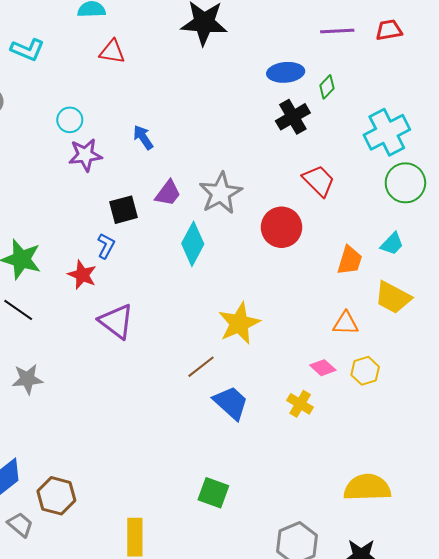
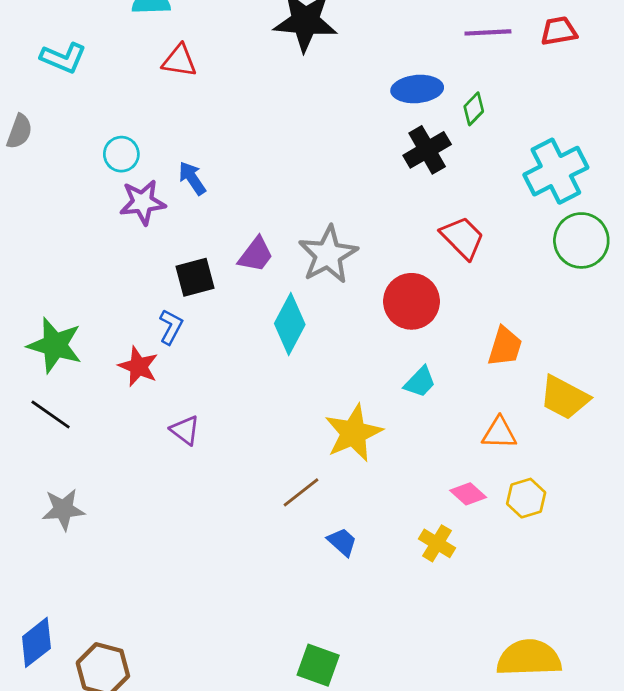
blue arrow: (143, 137) -> (192, 178), moved
cyan trapezoid: (392, 244) -> (420, 382), moved
purple triangle: (116, 321) -> (185, 430), size x0.6
blue trapezoid: (231, 403) -> (342, 542), size x0.6

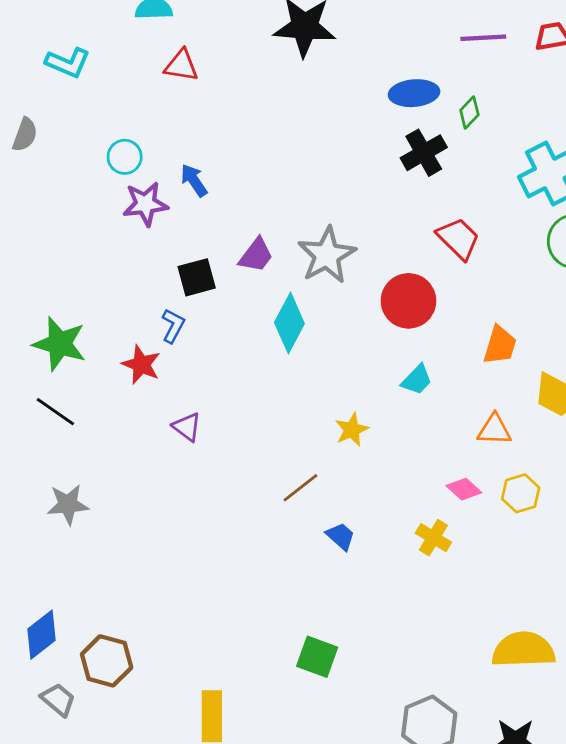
yellow star: (353, 433) -> (352, 430), size x0.6

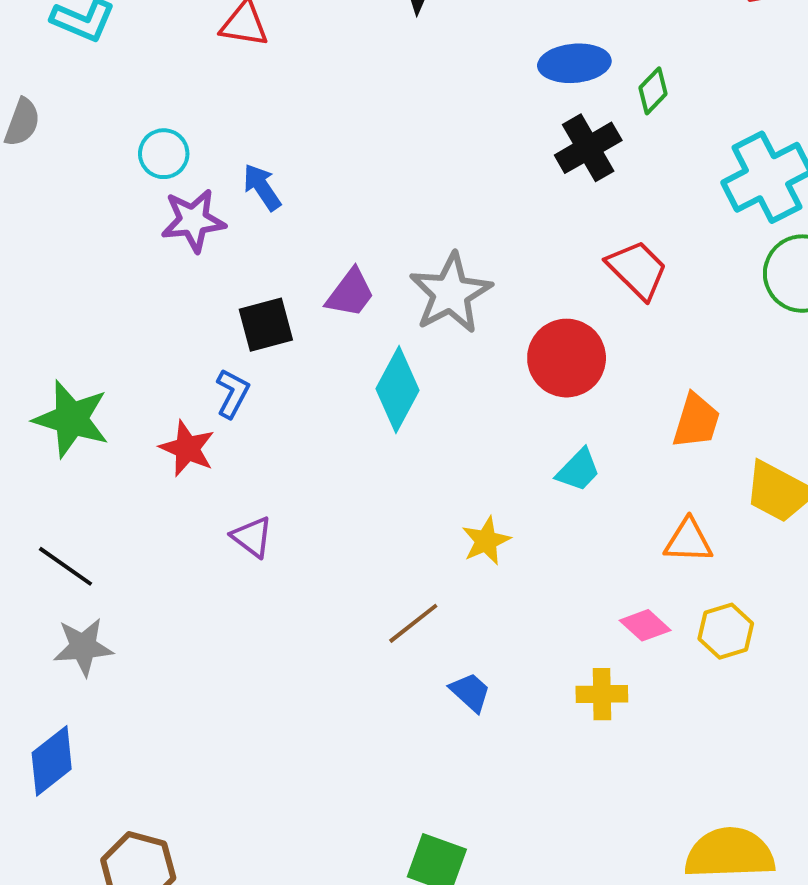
black line: (55, 412) -> (65, 566), moved
yellow cross: (433, 538) -> (602, 694), turned -32
blue diamond: (42, 635) -> (52, 761), moved

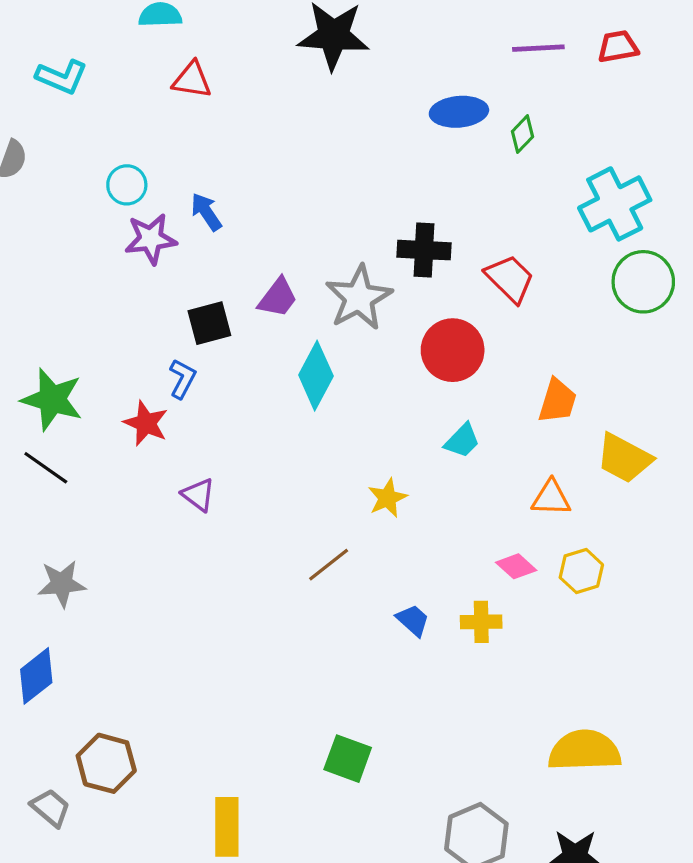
black cross: (588, 148) -> (424, 250), moved, turned 33
black line: (65, 566) -> (46, 468), moved
blue trapezoid: (470, 692) -> (413, 620), moved

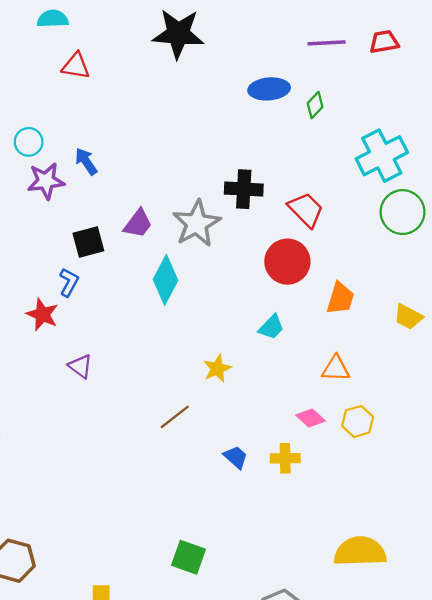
red circle: (453, 350) -> (287, 262), moved
yellow trapezoid: (624, 458) -> (408, 317), moved, size x0.7

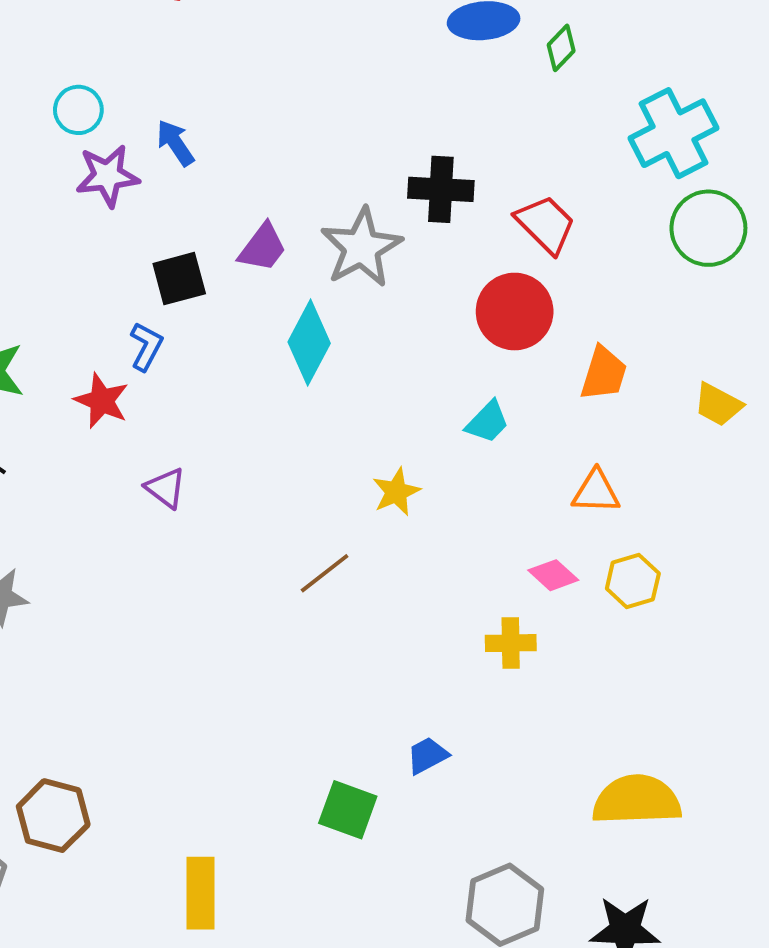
blue trapezoid: (236, 457) -> (427, 755), moved, turned -70

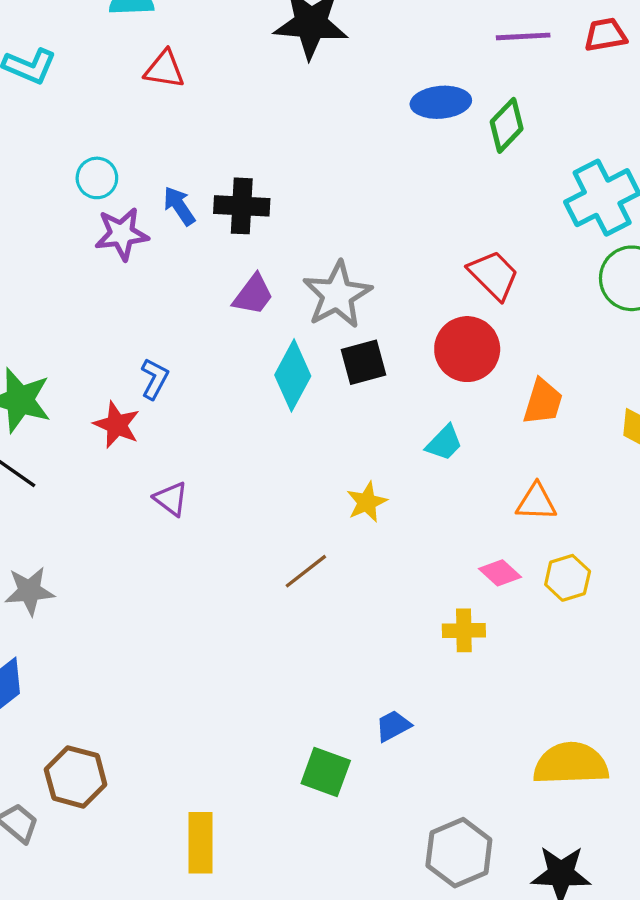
green diamond: (561, 48) -> (507, 125), size x1.4
black cross: (441, 189) -> (242, 206), moved
black square: (179, 279) -> (364, 362), moved

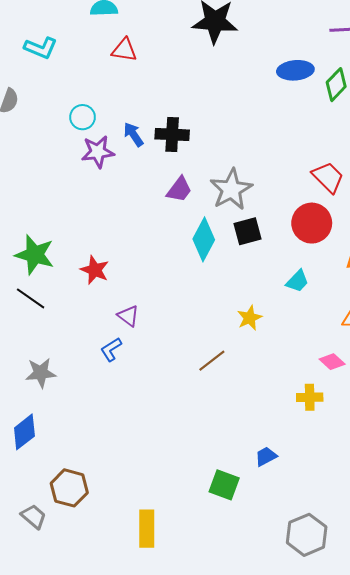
blue L-shape: (155, 379) -> (111, 349), moved, turned -150

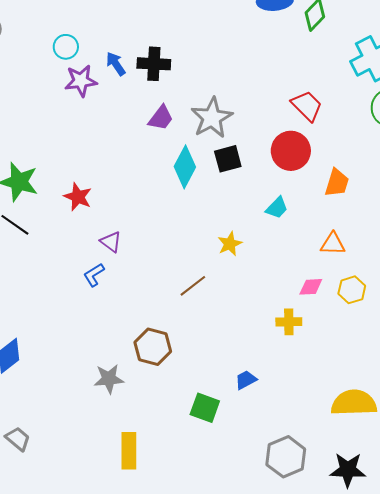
pink diamond: (332, 362) -> (311, 287), turned -45
gray star: (41, 373) -> (109, 379), moved
brown hexagon: (69, 488) -> (153, 347), moved

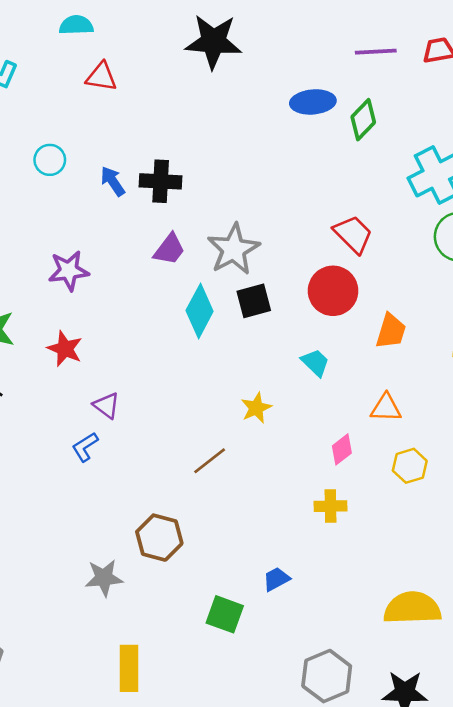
purple star: (81, 81) -> (69, 271), moved
cyan trapezoid: (277, 208) -> (315, 363), turned -90
pink diamond: (311, 287) -> (342, 449), moved, turned -35

